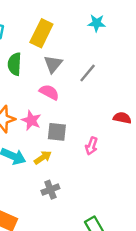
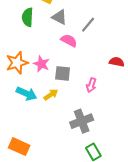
gray triangle: (53, 64) -> (59, 17), turned -42
pink semicircle: (49, 92) -> (69, 41), moved
gray cross: (50, 190) -> (82, 121), moved, size x1.5

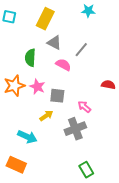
green semicircle: (28, 17) -> (30, 58), moved
pink arrow: (91, 85) -> (84, 107), turned 112
cyan arrow: (27, 94) -> (27, 137), moved
gray cross: (82, 121) -> (75, 129), moved

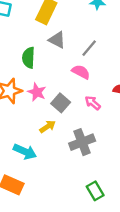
pink semicircle: (63, 65) -> (81, 72), moved
gray square: (57, 96) -> (61, 103), turned 35
pink arrow: (84, 107) -> (93, 103), moved

